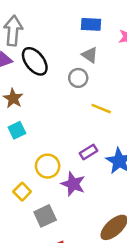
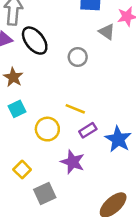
gray triangle: (90, 55) -> (107, 32), moved
yellow line: (101, 109) -> (75, 109), moved
yellow circle: (48, 166) -> (47, 129), moved

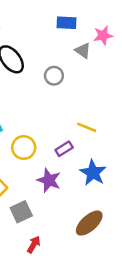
yellow line: (75, 109) -> (87, 127), moved
blue star: (118, 139) -> (93, 173), moved

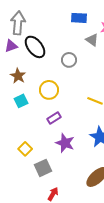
yellow circle: (24, 147) -> (49, 90), moved
purple rectangle: (64, 149) -> (54, 118), moved

